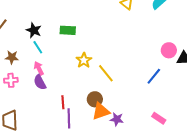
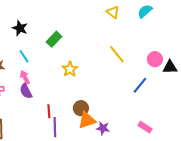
black star: (34, 30) -> (20, 28), moved
green rectangle: (68, 30) -> (54, 39), turned -49
yellow line: (106, 73) -> (117, 54), moved

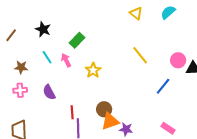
pink arrow: (25, 77) -> (66, 60), moved

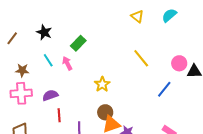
yellow star: (93, 70) -> (102, 84), moved
pink cross: (20, 90) -> (21, 93), size x1.5
purple semicircle: (49, 92) -> (50, 95), turned 98
red line: (72, 112) -> (59, 115), moved

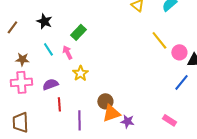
yellow line: (141, 58) -> (159, 40), moved
yellow star: (102, 84) -> (80, 73), moved
blue line: (164, 89) -> (181, 82), moved

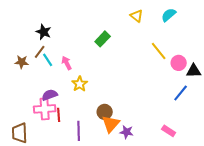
brown line: (12, 27) -> (40, 52), moved
green rectangle: (78, 32) -> (103, 39), moved
brown star: (22, 59) -> (22, 62), moved
pink cross: (21, 82) -> (45, 109), moved
orange triangle: (111, 113) -> (111, 124), turned -30

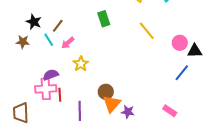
black star: (44, 32) -> (34, 22), moved
green rectangle: (103, 39) -> (104, 19), turned -63
yellow line: (159, 51) -> (147, 31), moved
brown line: (40, 52) -> (58, 26), moved
pink arrow: (67, 63) -> (68, 43), turned -104

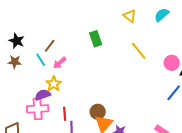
black star: (34, 22) -> (17, 41), moved
yellow star: (81, 64) -> (54, 84), moved
red line: (60, 95) -> (65, 114), moved

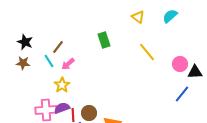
purple semicircle: (43, 95) -> (62, 108), moved
brown circle: (98, 112) -> (89, 113), moved

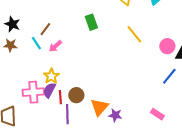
yellow star: (62, 85) -> (51, 76), moved
purple semicircle: (62, 108) -> (49, 90), turned -42

